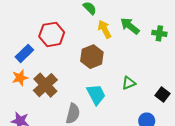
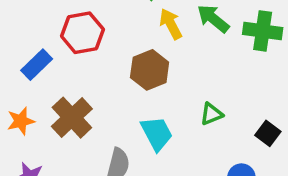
green cross: (159, 33) -> (263, 31), size x1.5
orange star: (20, 78) -> (21, 121), moved

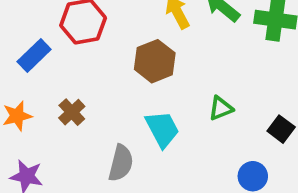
brown cross: (72, 118) -> (72, 112), size x0.6

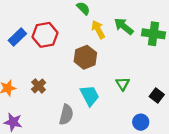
blue rectangle: (34, 56) -> (17, 37), moved
green triangle: (221, 108) -> (123, 84), turned -40

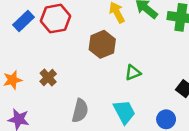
green triangle: (123, 84) -> (133, 73), moved, turned 40
cyan trapezoid: (90, 96) -> (124, 112), moved

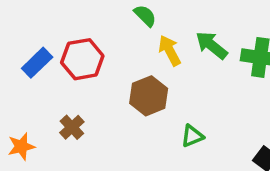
brown cross: (48, 78) -> (72, 127), moved

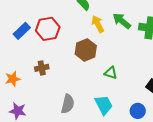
brown cross: (72, 127) -> (42, 68), turned 32
green triangle: (192, 136) -> (111, 73), turned 40

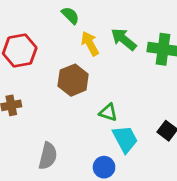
cyan trapezoid: (104, 105) -> (125, 139), moved
blue circle: (138, 111) -> (104, 167), moved

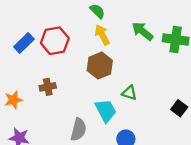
yellow arrow: (90, 44) -> (102, 35), moved
cyan trapezoid: (125, 139) -> (106, 111), moved

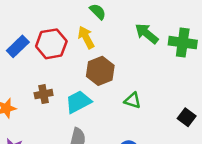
yellow arrow: (102, 35) -> (86, 37), moved
cyan trapezoid: (106, 111) -> (78, 102), moved, turned -90

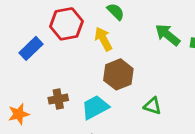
red hexagon: (51, 44) -> (66, 24), moved

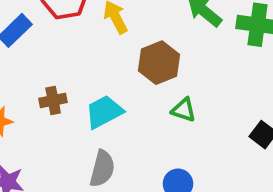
brown hexagon: (118, 74) -> (159, 63), moved

